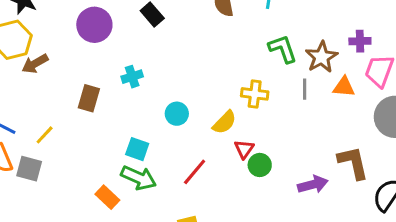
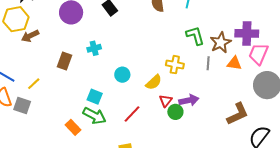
purple cross: (360, 41) -> (247, 33), size x1.6
brown L-shape: (353, 163) -> (238, 114), turned 75
purple arrow: (313, 185) -> (189, 100), moved

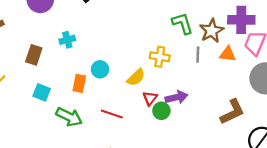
cyan square: (95, 97) -> (42, 92), moved
red line: (132, 114) -> (112, 114), turned 66
orange rectangle: (73, 127) -> (79, 83), moved, turned 56

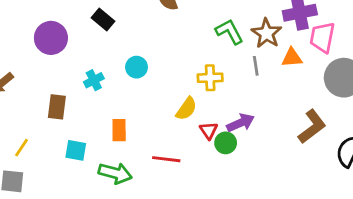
cyan circle: (100, 69) -> (137, 67), moved

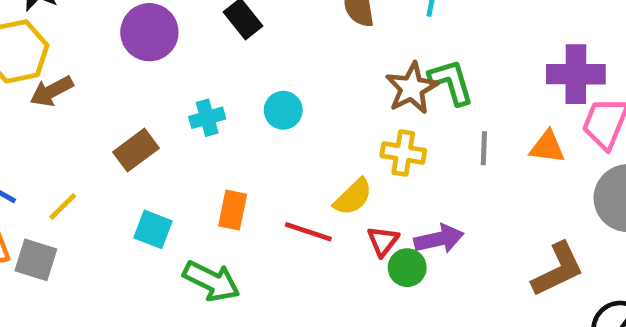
brown star: (266, 33) -> (412, 88), moved
brown rectangle: (57, 107) -> (136, 150), turned 35
red line: (166, 159) -> (308, 232), moved

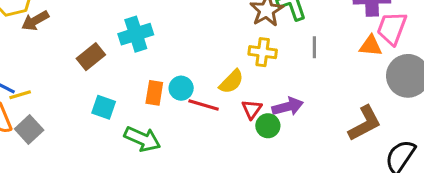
cyan circle: (283, 110) -> (181, 88), moved
cyan cross: (207, 118) -> (136, 34), size x1.5
orange triangle: (547, 147) -> (371, 46), moved
yellow line: (63, 206) -> (20, 95), moved, turned 30
gray square: (36, 260) -> (29, 130), turned 32

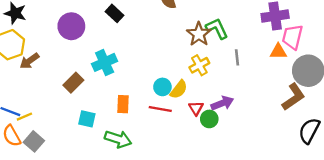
yellow cross: (263, 52) -> (199, 65), turned -30
cyan circle: (181, 88) -> (162, 87), moved
brown L-shape: (365, 123) -> (293, 97), moved

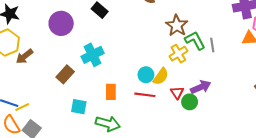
green L-shape: (217, 28) -> (195, 40), moved

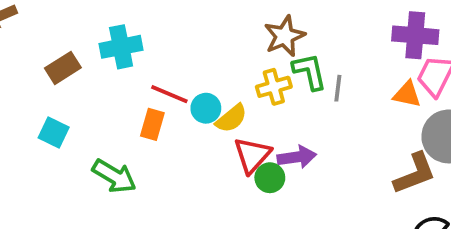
orange rectangle: (111, 92) -> (152, 124), moved
red triangle: (177, 93) -> (252, 155), size x1.5
red line: (145, 95) -> (169, 94), moved
cyan square: (79, 107) -> (54, 133), moved

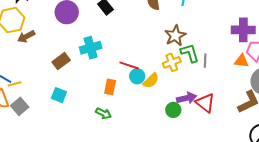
red line: (169, 94) -> (129, 65), moved
red triangle: (252, 155) -> (205, 103), moved, turned -30
green arrow: (114, 176) -> (103, 113), moved, size x0.7

